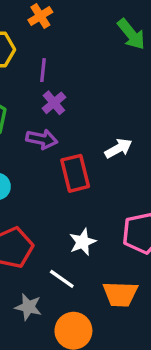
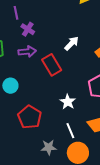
white line: (62, 279) -> (70, 131), moved, turned 49

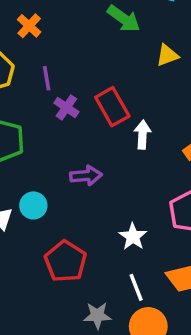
white arrow: (72, 43) -> (142, 135), turned -42
purple arrow: (27, 52) -> (86, 176), moved
red rectangle: (52, 65) -> (112, 107), moved

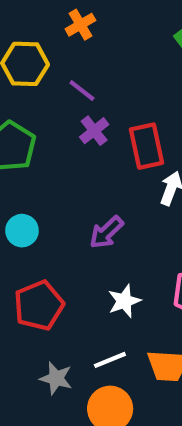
purple line: (47, 78) -> (82, 91), turned -60
purple arrow: (86, 176) -> (106, 232), moved, turned 124
white line: (136, 287) -> (110, 360), turned 72

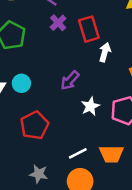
white star: (124, 301) -> (90, 106), moved
gray star: (56, 378) -> (39, 174), moved

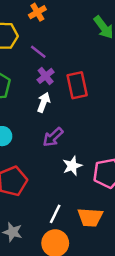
white arrow: (105, 52) -> (44, 102), moved
white line: (78, 153) -> (55, 214), turned -42

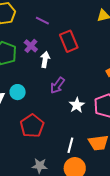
purple line: (38, 52) -> (42, 21), moved
purple cross: (46, 76) -> (31, 46), moved

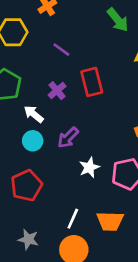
purple cross: (31, 46) -> (57, 91), moved
white arrow: (45, 60) -> (34, 114), moved, turned -70
cyan circle: (18, 92) -> (33, 141), moved

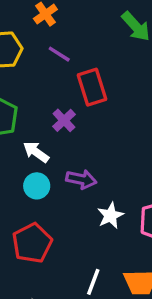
purple line: (61, 50) -> (59, 54), moved
red rectangle: (92, 82) -> (92, 87), moved
purple arrow: (68, 138) -> (81, 179), turned -120

